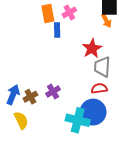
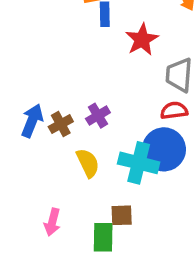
red star: (92, 48) -> (142, 40), moved
yellow semicircle: (21, 120) -> (88, 163), moved

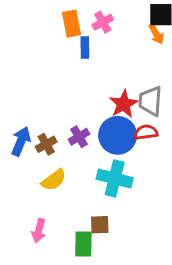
red star: (142, 40) -> (124, 104), moved
blue circle: (164, 149) -> (118, 135), moved
yellow semicircle: (88, 163) -> (54, 180), moved, turned 80

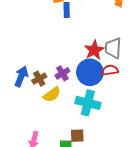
yellow semicircle: (54, 180) -> (52, 94), moved

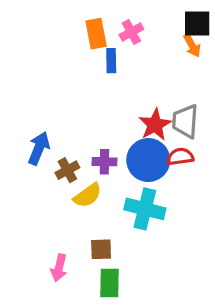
purple cross: (62, 73) -> (104, 162), turned 32
blue arrow: (21, 77) -> (39, 148), moved
brown square: (77, 136) -> (101, 249), moved

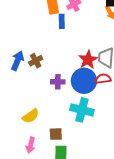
blue arrow: (39, 148) -> (18, 61), moved
brown cross: (67, 170) -> (36, 61), moved
yellow semicircle: (88, 195) -> (31, 116), moved

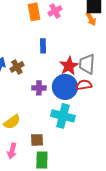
blue rectangle: (62, 21) -> (43, 46), moved

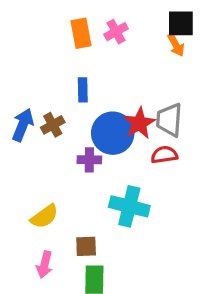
blue rectangle: (43, 46) -> (83, 90), moved
blue circle: (65, 87) -> (113, 133), moved

